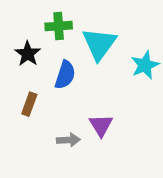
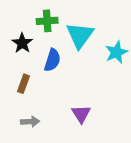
purple triangle: (101, 125) -> (81, 114), moved
gray arrow: (68, 140) -> (30, 122), moved

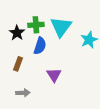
green cross: (47, 21) -> (36, 25), moved
purple triangle: (81, 114) -> (54, 75), moved

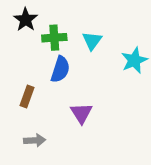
cyan triangle: (61, 27) -> (92, 41), size x0.6
black star: (17, 33) -> (26, 20), moved

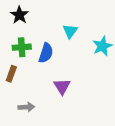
green cross: (54, 38) -> (22, 47), moved
brown rectangle: (27, 97) -> (11, 74), moved

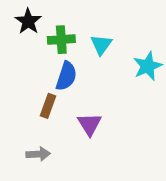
green cross: (22, 47) -> (61, 40), moved
brown rectangle: (11, 74) -> (48, 106), moved

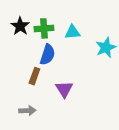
black star: (28, 21) -> (20, 26), moved
cyan triangle: (101, 45) -> (73, 32), turned 49

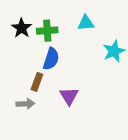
cyan triangle: (73, 32) -> (86, 23), moved
gray arrow: (27, 111) -> (25, 104), moved

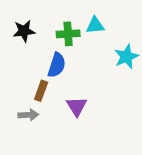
black star: (22, 28) -> (24, 31), turned 30
green cross: (47, 31) -> (68, 34), moved

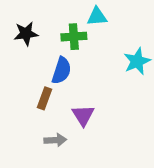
cyan triangle: (95, 25) -> (97, 17), moved
gray arrow: (28, 115) -> (55, 140), moved

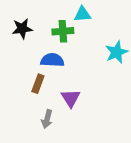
blue semicircle: (61, 71) -> (52, 60), turned -105
gray arrow: (55, 140) -> (47, 119), turned 108

